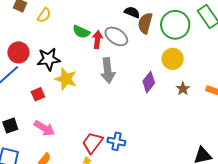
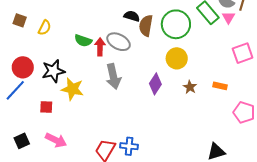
red square: (38, 94) -> (46, 107), turned 32

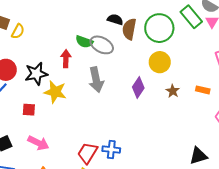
yellow semicircle: (45, 28) -> (18, 31), moved
green semicircle: (83, 41) -> (84, 42), moved
red arrow: (100, 47) -> (66, 59), moved

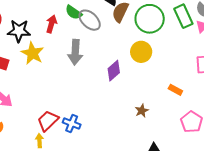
brown star: (173, 91) -> (142, 111), moved

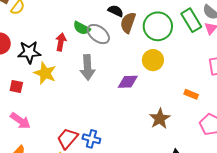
purple diamond: (114, 71) -> (128, 82), turned 45
brown star: (142, 111) -> (160, 119), size x1.5

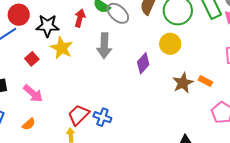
purple diamond: (128, 82) -> (143, 63), turned -50
red square: (16, 87) -> (32, 59), turned 32
brown star: (160, 119) -> (183, 83), moved

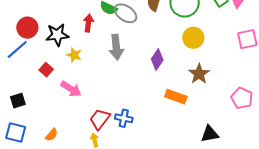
yellow circle: (170, 44) -> (193, 38), moved
yellow star: (62, 48) -> (74, 55), size x0.7
orange rectangle: (205, 81) -> (176, 97), moved, size x1.5
pink arrow: (33, 93) -> (71, 89), moved

